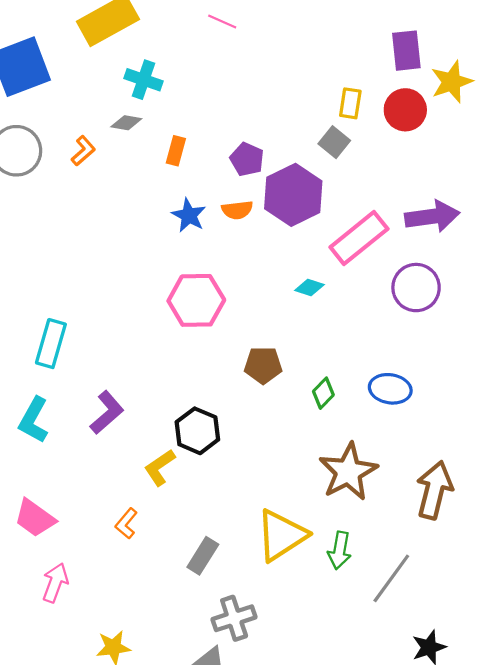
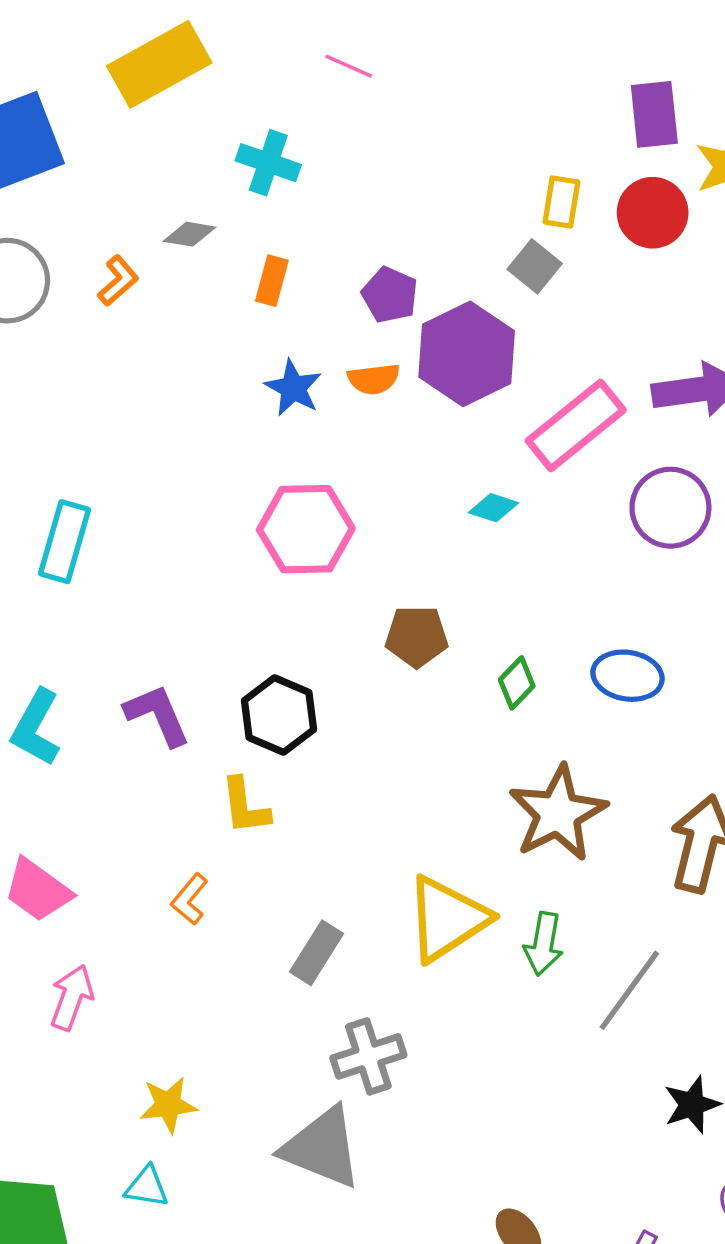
cyan cross: (144, 80) -> (268, 163), moved
cyan rectangle: (51, 344) -> (64, 542), moved
purple L-shape: (107, 413) -> (157, 715), turned -72
black hexagon: (197, 431) -> (279, 715), moved
yellow L-shape: (160, 467) -> (245, 806), turned -63

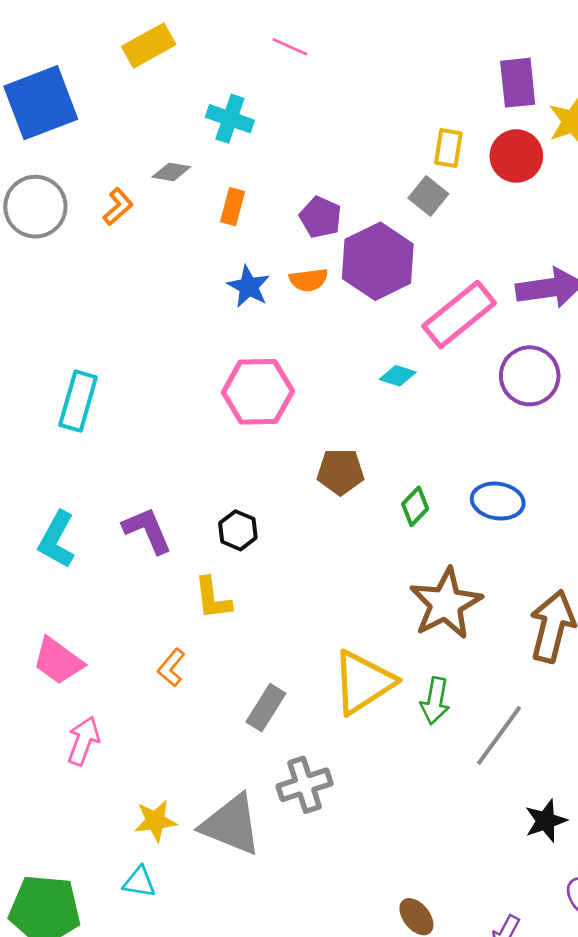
yellow rectangle: (159, 64) -> (149, 45), size x0.7
black hexagon: (279, 715) -> (238, 530), size x0.7
gray triangle: (322, 1148) -> (231, 825), moved

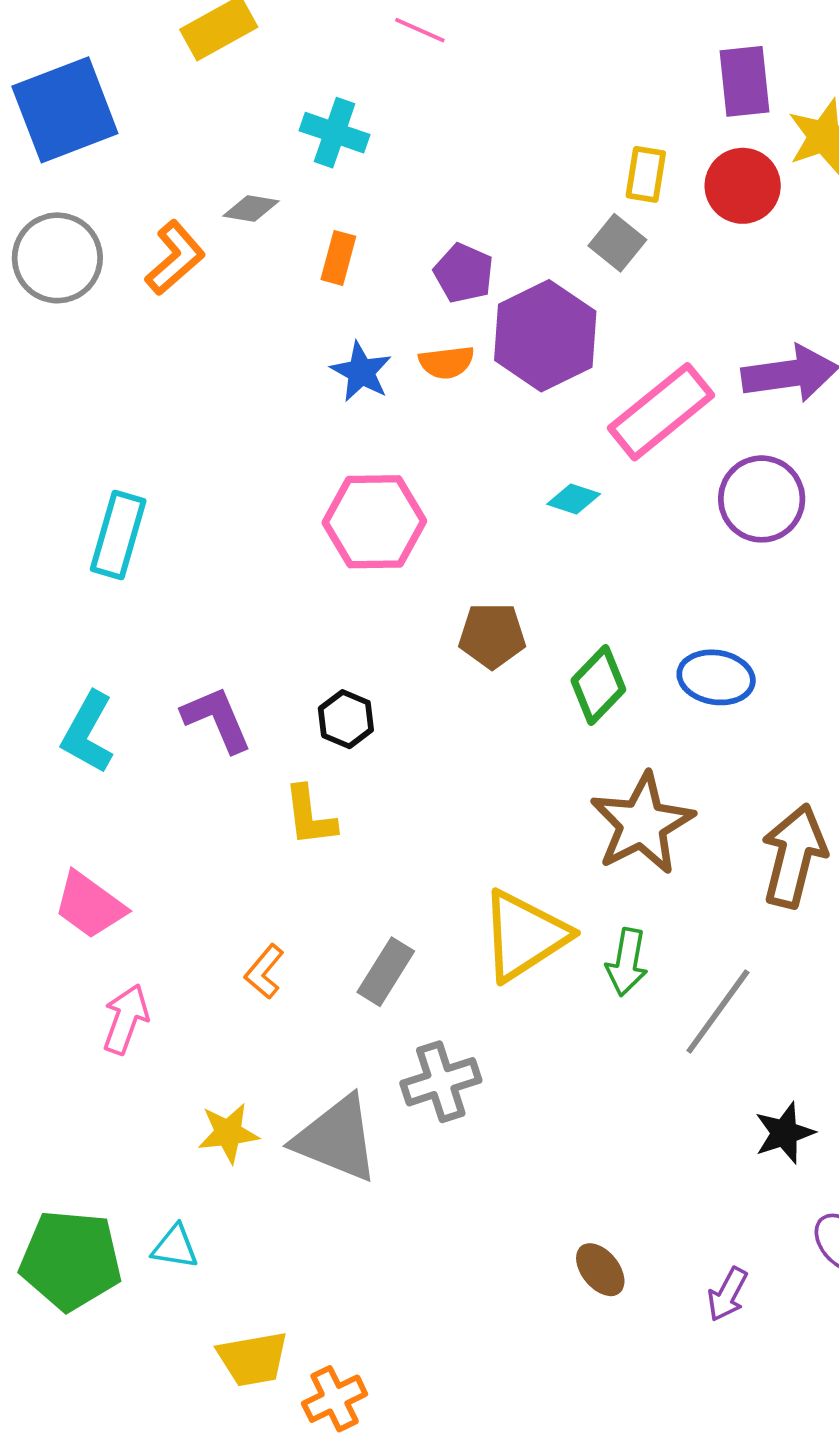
orange L-shape: (118, 207) -> (175, 258), size x1.4
green diamond: (415, 506) -> (598, 685), size x1.4
orange L-shape: (171, 668) -> (264, 972), moved
cyan triangle: (139, 882) -> (175, 1247), moved

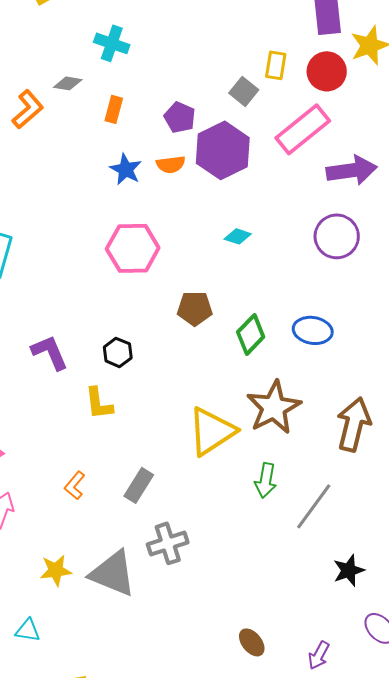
gray square: (617, 243) -> (244, 91), moved
pink rectangle: (661, 412) -> (303, 129), moved
yellow triangle: (524, 936) -> (212, 431), moved

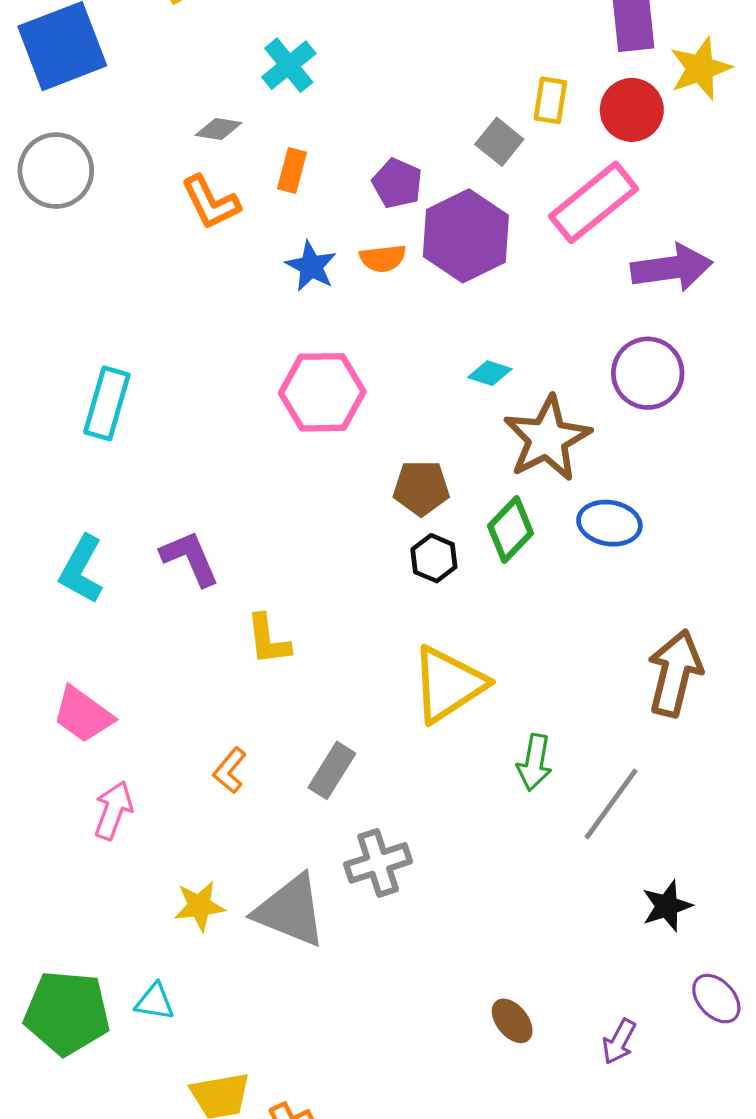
cyan cross: (112, 43) -> (289, 65), turned 32
orange L-shape: (28, 109) -> (211, 202), moved, turned 105
black hexagon: (118, 352) -> (434, 558), moved
brown star: (274, 407) -> (547, 439), moved

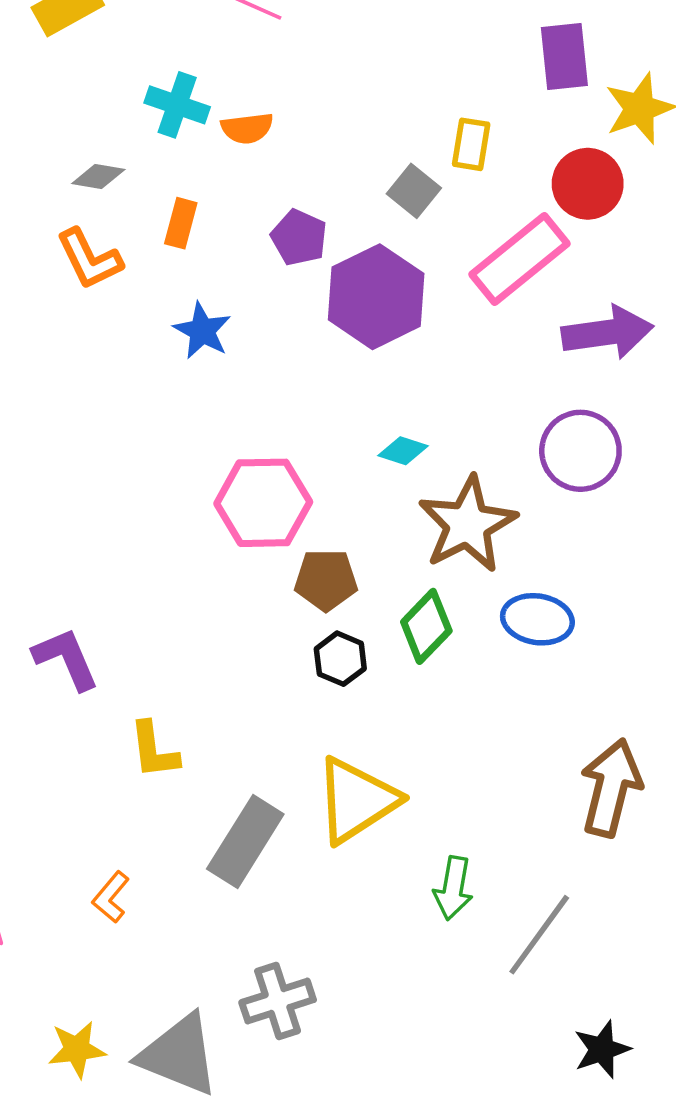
cyan cross: (289, 65) -> (177, 105), turned -32
red circle: (632, 110) -> (588, 184), moved
orange semicircle: (383, 258) -> (247, 128), moved
pink hexagon: (322, 392) -> (263, 503), moved
gray rectangle: (332, 770) -> (245, 842), moved, size x1.4

